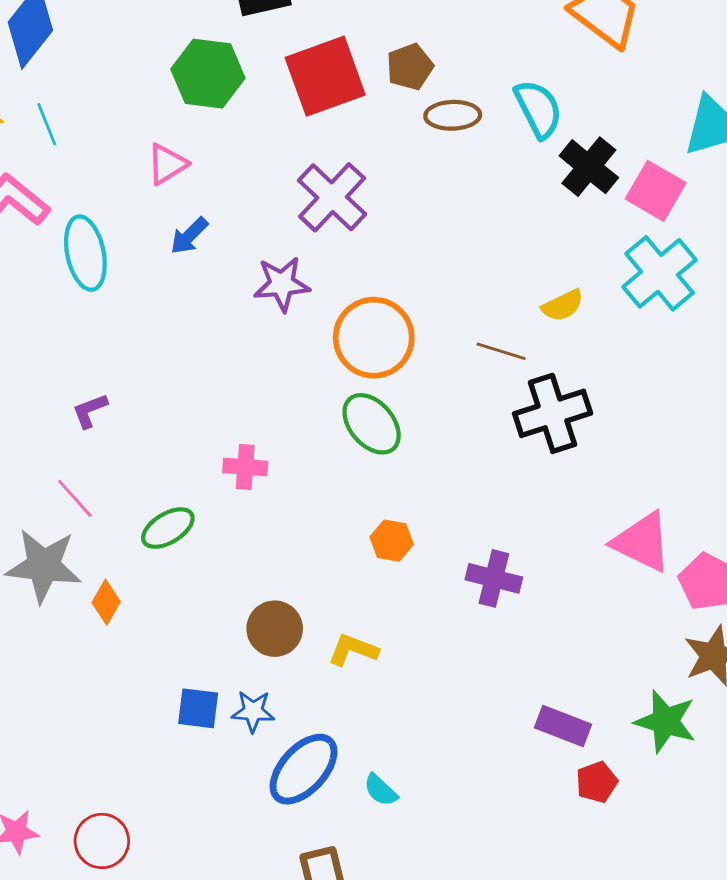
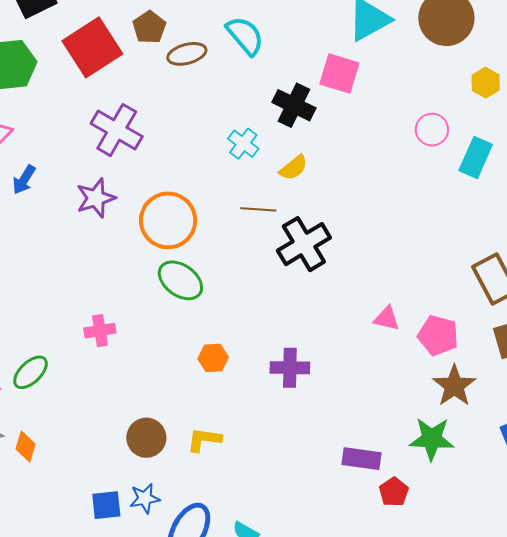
black cross: (589, 167) -> (294, 105), moved
cyan cross: (660, 273) -> (243, 144), moved, size x0.6
green ellipse: (168, 528) -> (31, 372), moved
pink triangle: (642, 542) -> (387, 319), size x0.6

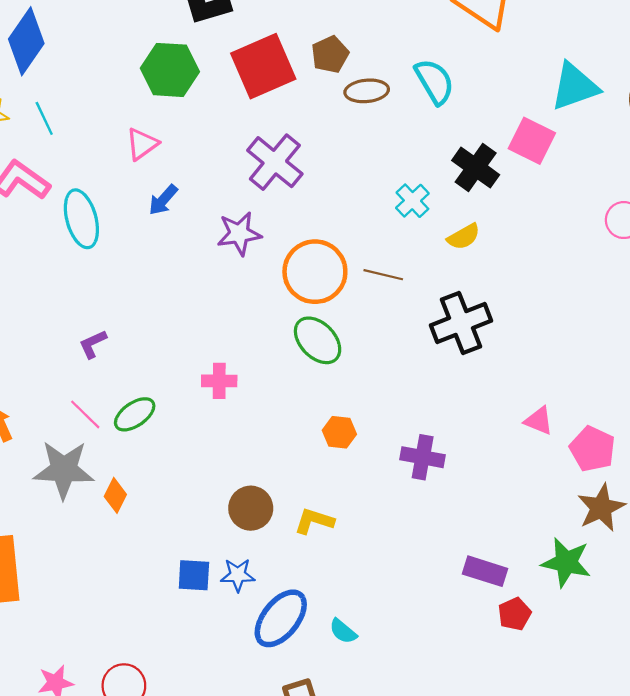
brown line: (258, 209) -> (383, 275), moved

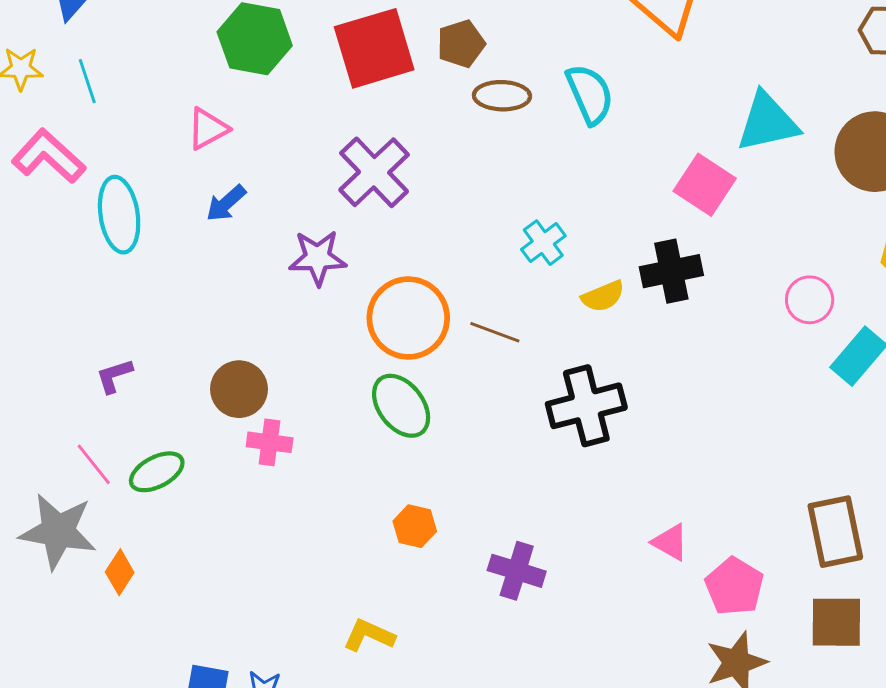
black cross: (476, 168) -> (671, 271), moved, turned 36
brown circle: (251, 508) -> (239, 389), moved

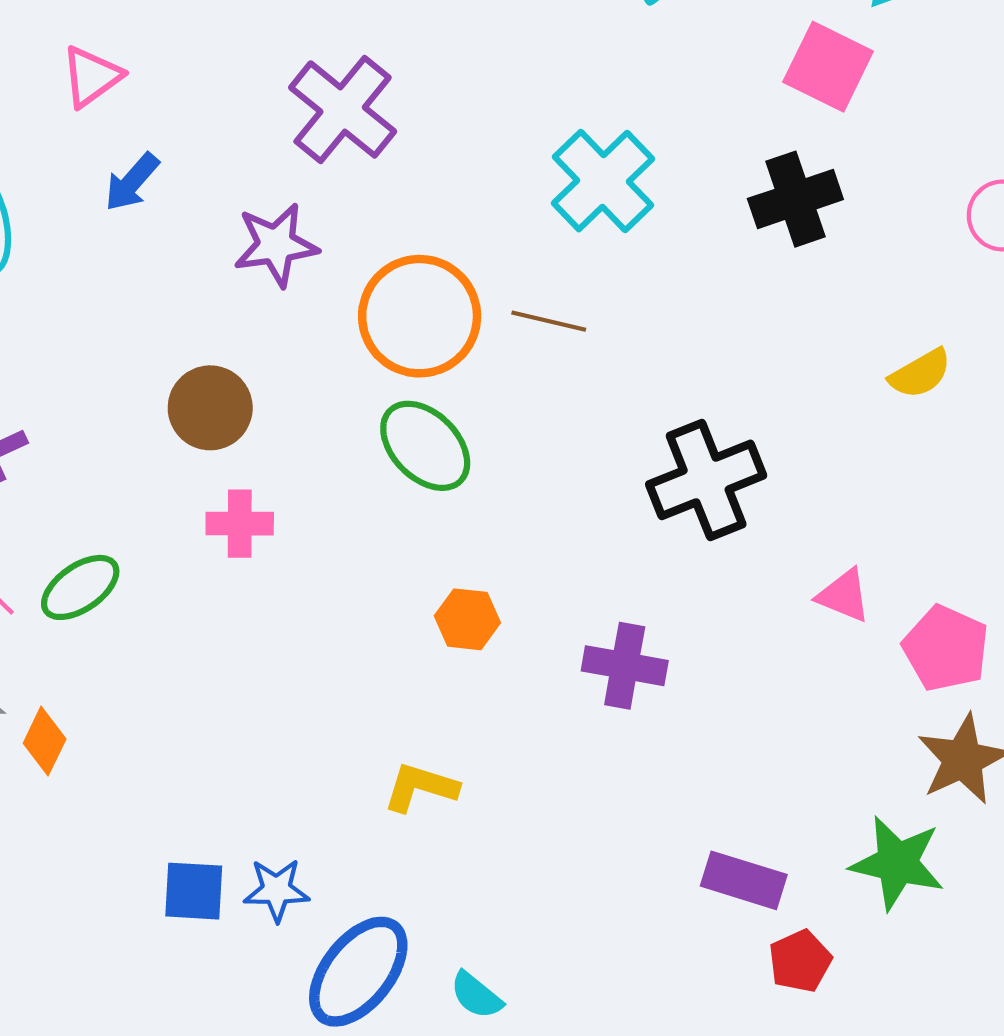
cyan cross: (543, 243) -> (603, 181), size x1.6
yellow semicircle: (603, 296) -> (920, 374), moved
brown circle: (239, 389) -> (210, 408), moved
black cross: (586, 406) -> (706, 480), moved

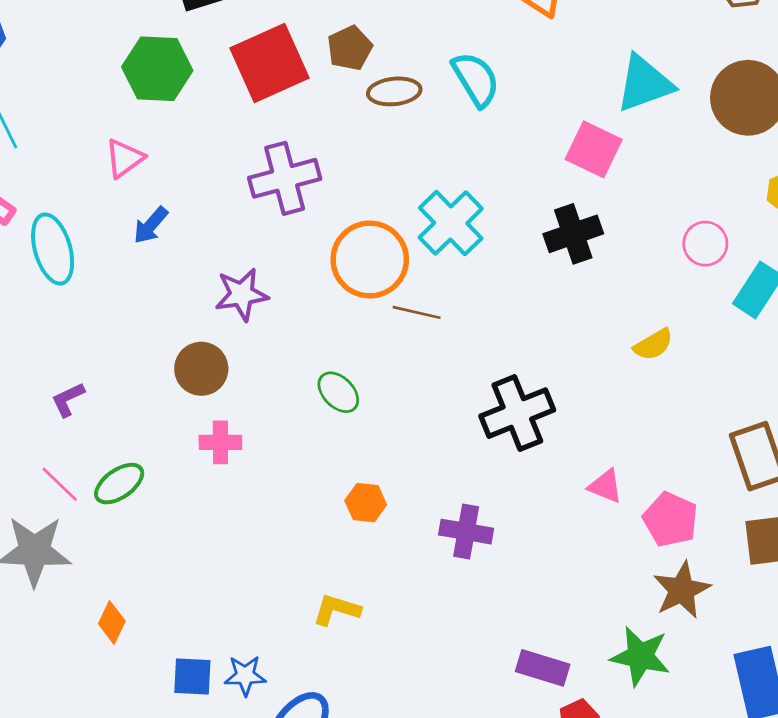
purple cross: (343, 109) -> (285, 178), turned 36
purple star: (276, 245) -> (242, 294), moved
orange circle: (420, 316) -> (370, 260), moved
green ellipse: (425, 446) -> (338, 392), size x0.7
orange diamond: (45, 741) -> (112, 622), moved

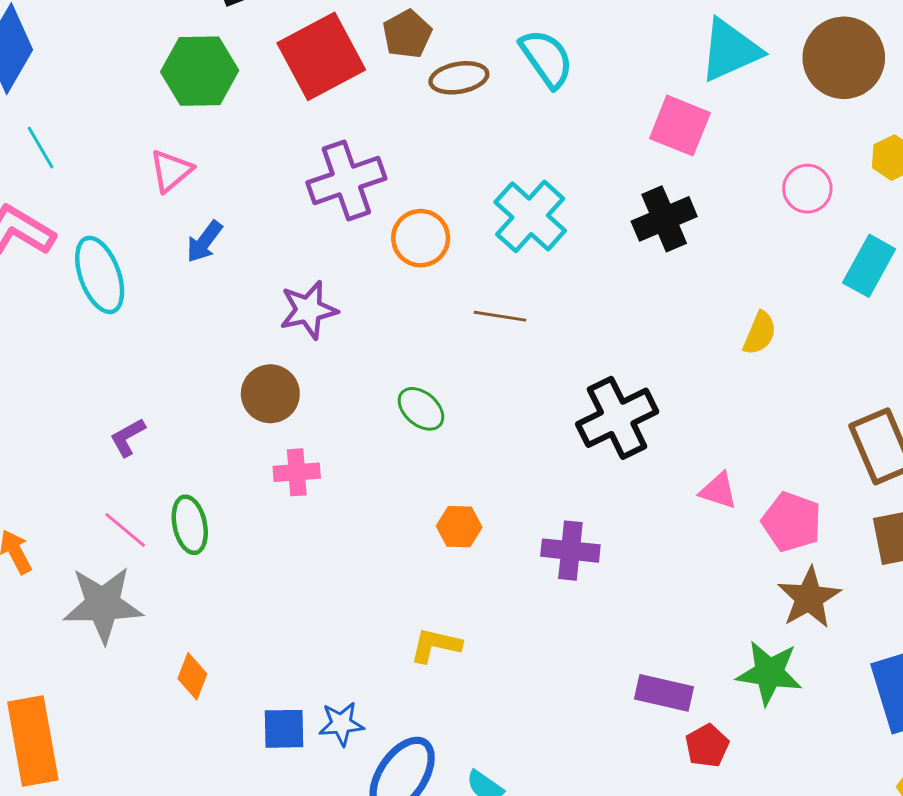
pink circle: (705, 244) -> (807, 189), moved
orange circle: (370, 260) -> (421, 238), moved, size x0.7
yellow semicircle: (653, 345) -> (760, 333), turned -33
green ellipse: (119, 484) -> (190, 525), turned -63

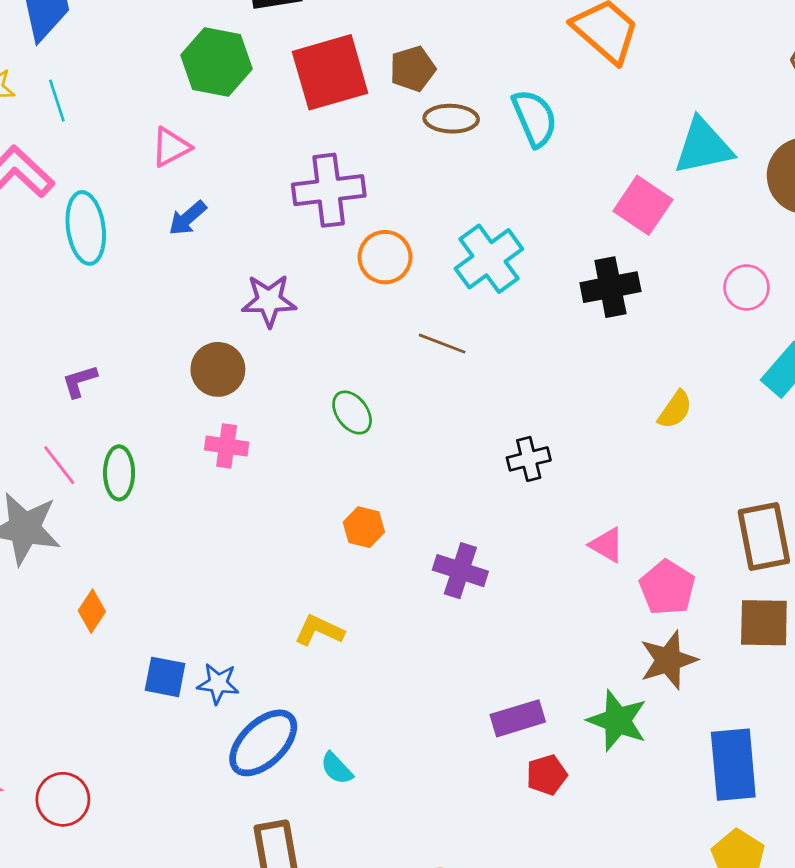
black cross: (617, 418) -> (529, 459), size x0.6
purple rectangle: (664, 693) -> (518, 718), turned -42

